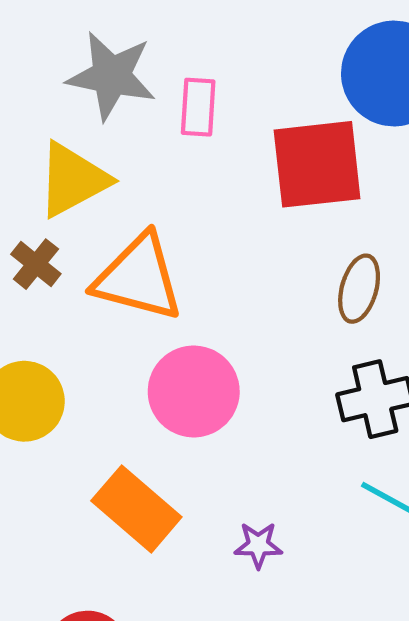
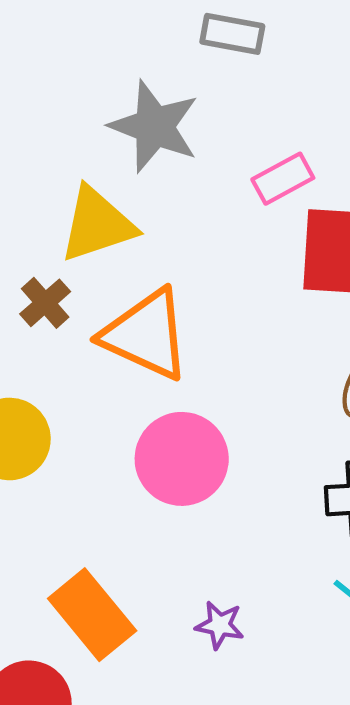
pink rectangle: (198, 107) -> (283, 179), moved, turned 48
orange rectangle: (136, 509) -> (92, 615), moved

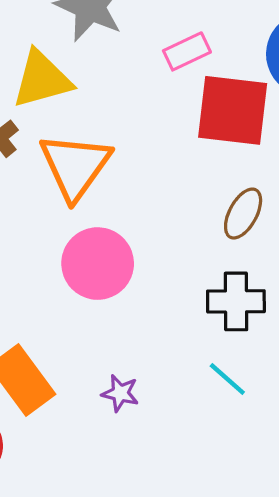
orange triangle: (146, 335) -> (75, 166), turned 38

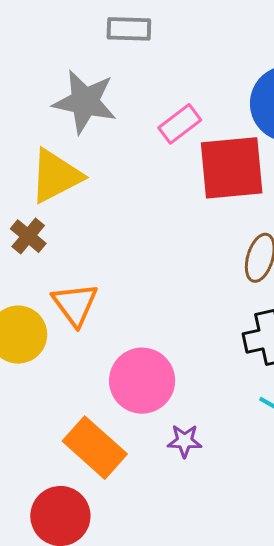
orange triangle: (75, 166) -> (75, 304), moved, size x0.7
pink circle: (98, 264) -> (142, 381), moved

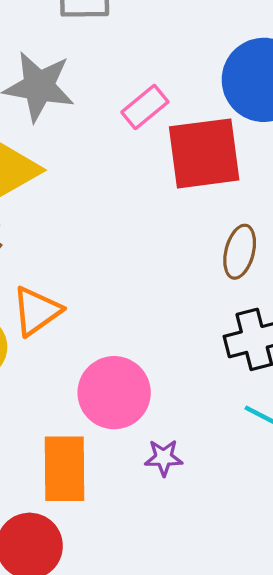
orange triangle: (75, 304) -> (37, 311), turned 33
orange rectangle: (95, 448) -> (65, 469), turned 50

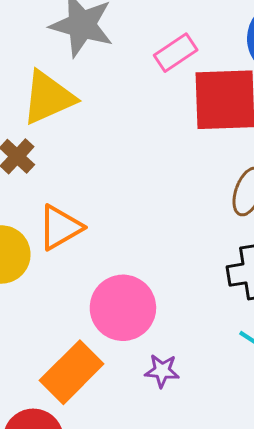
orange rectangle: (65, 469) -> (72, 372), turned 40

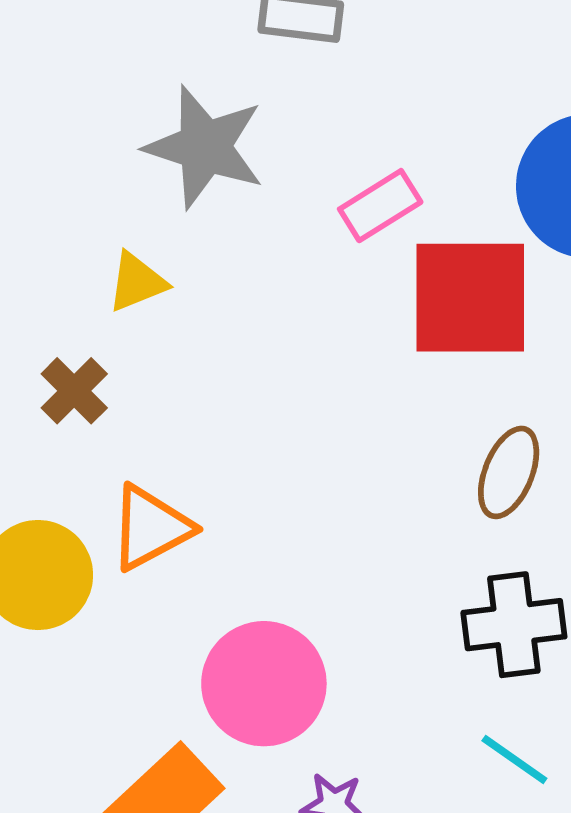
yellow triangle: (48, 98) -> (137, 282), size x0.6

